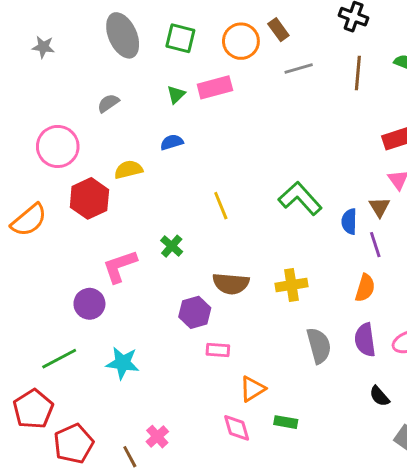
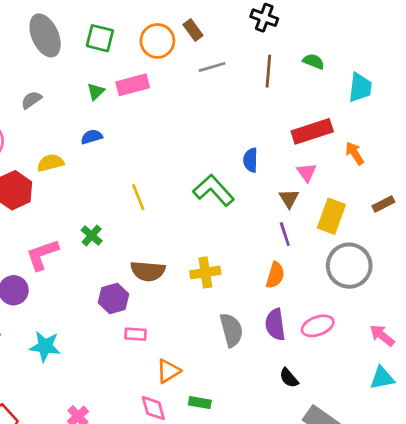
blue semicircle: (349, 222) -> (251, 160), moved

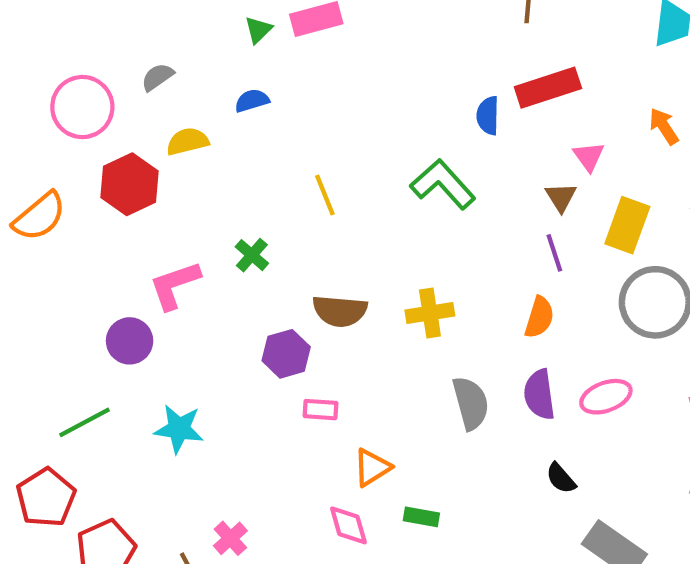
gray semicircle: (31, 100) -> (157, 77), moved
red rectangle: (312, 131) -> (548, 88), moved
blue semicircle: (251, 160) -> (488, 116), moved

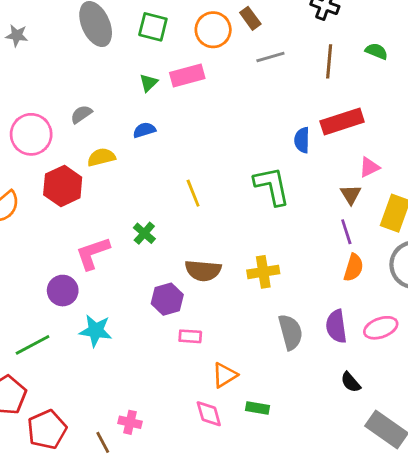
pink triangle: (589, 156) -> (369, 167), turned 40
green L-shape: (443, 184) -> (272, 186), turned 30
orange semicircle: (539, 317) -> (354, 268), moved
cyan star: (179, 429) -> (96, 331), moved
pink cross: (230, 538) -> (130, 422), turned -35

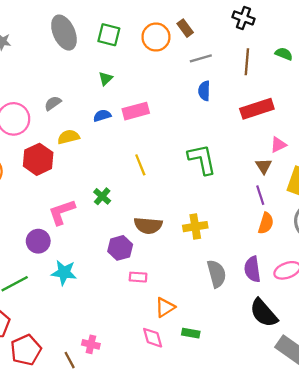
pink rectangle: (187, 76) -> (136, 111), moved
blue semicircle: (302, 140) -> (204, 91), moved
black semicircle: (351, 382) -> (264, 313), size x1.8

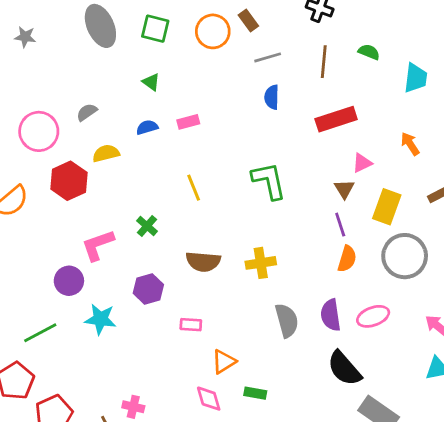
green triangle: (105, 79) -> (151, 82), turned -40
pink rectangle: (136, 111) -> (188, 122), size x0.7
purple hexagon: (120, 248) -> (148, 289), moved

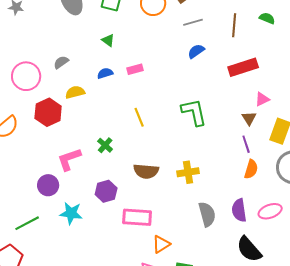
blue semicircle: (272, 97) -> (196, 51), turned 54
pink rectangle: (191, 325) -> (137, 217), size x1.8

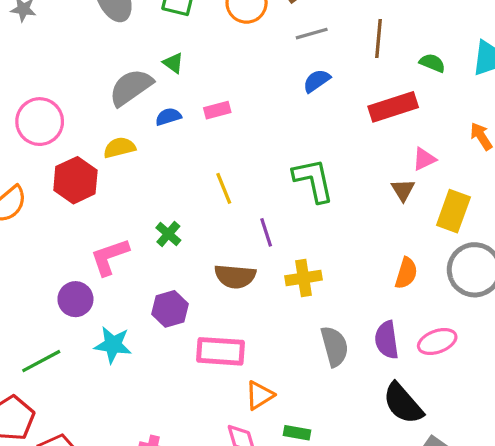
green semicircle: (267, 18) -> (432, 63), moved
gray semicircle: (61, 62) -> (131, 87), moved, size x1.8
purple line: (246, 144) -> (266, 232), moved

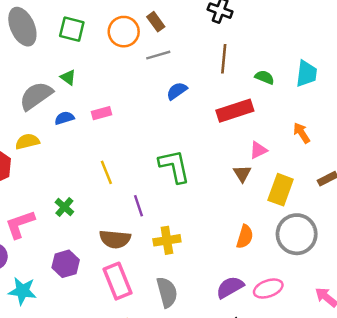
gray line: (312, 34) -> (158, 55), moved
purple semicircle: (387, 340) -> (230, 287), turned 68
gray semicircle: (335, 346) -> (167, 292), moved
pink rectangle: (220, 351) -> (118, 281), moved, turned 64

